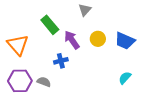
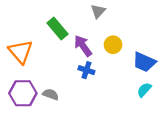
blue trapezoid: (125, 41) -> (144, 62), moved
blue cross: (61, 61) -> (86, 70), moved, turned 32

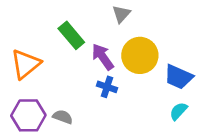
yellow circle: (113, 45) -> (140, 55), size x1.6
orange triangle: (21, 52) -> (26, 64), turned 32

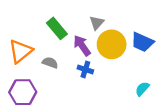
gray triangle: (121, 14) -> (97, 23), moved
blue trapezoid: (178, 77) -> (142, 42), moved
gray semicircle: (63, 117) -> (50, 63), moved

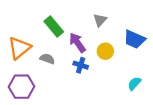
gray triangle: (97, 23) -> (100, 20), moved
yellow circle: (112, 44) -> (105, 51), moved, size x0.6

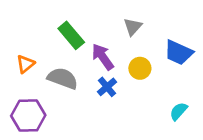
orange triangle: (19, 48) -> (25, 64), size x0.6
gray semicircle: (47, 59) -> (63, 78), size x1.5
blue cross: (81, 65) -> (107, 87), turned 32

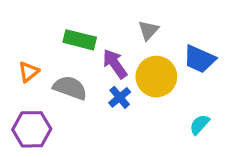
green rectangle: (71, 35) -> (80, 40), turned -36
yellow circle: (140, 68) -> (156, 77), size x1.6

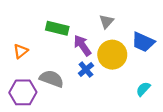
gray semicircle: (70, 88) -> (52, 79), moved

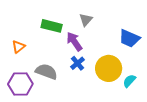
gray triangle: (107, 21) -> (86, 20), moved
yellow circle: (112, 55) -> (109, 68), moved

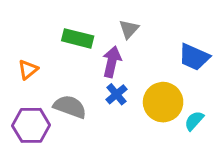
purple arrow: (74, 41) -> (112, 62), turned 48

